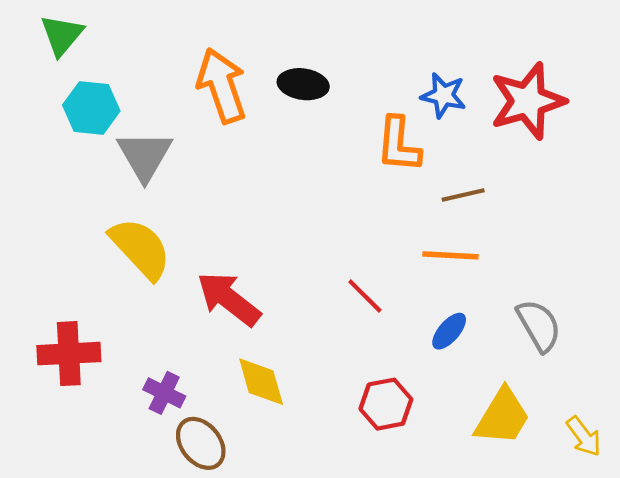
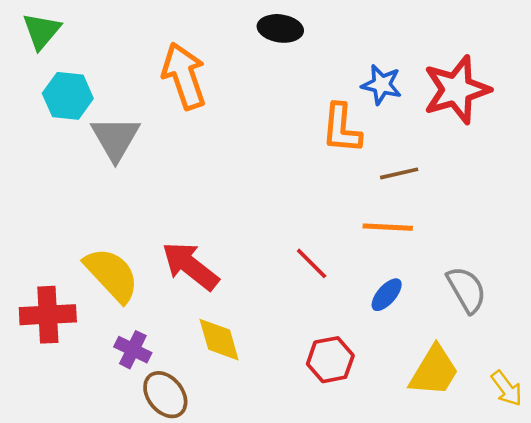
black ellipse: (303, 84) -> (280, 28), moved
yellow semicircle: (140, 248) -> (112, 275), moved

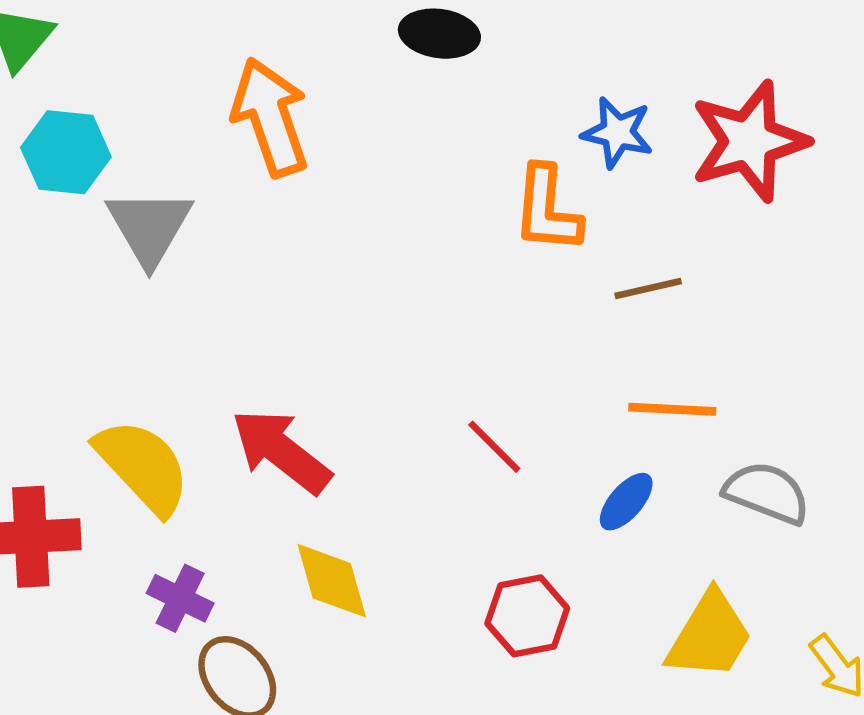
orange line: (388, 227) -> (672, 409), moved
gray semicircle: (467, 290) -> (767, 493), turned -39

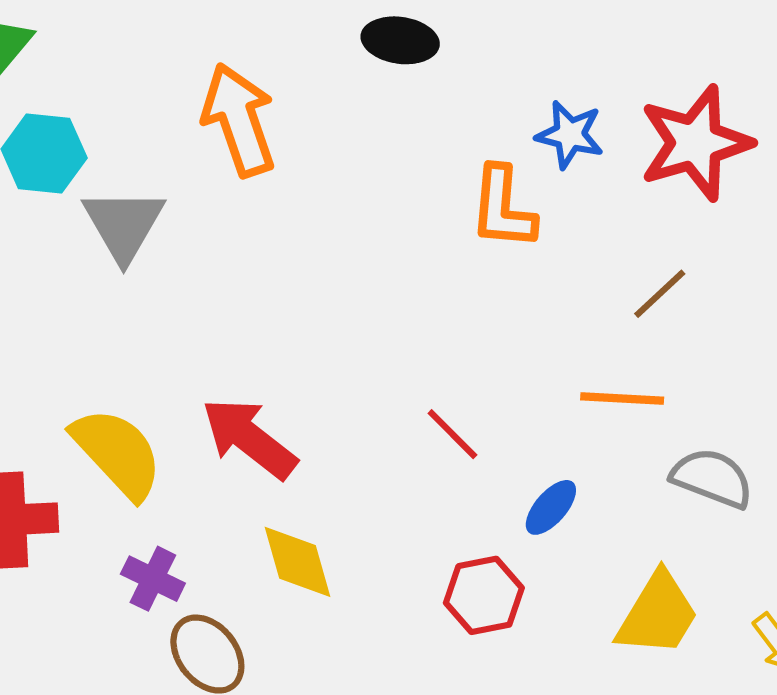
brown line: (648, 288) -> (660, 294), moved, turned -30
blue ellipse: (626, 502) -> (551, 507), moved

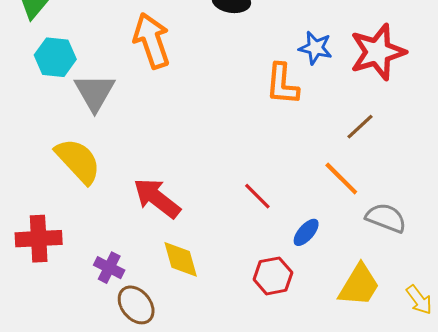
orange line: (622, 399) -> (341, 178), turned 42
yellow semicircle: (117, 453) -> (78, 161), moved

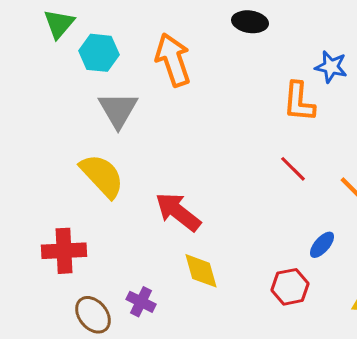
cyan hexagon: (55, 57) -> (99, 53), moved
red line: (257, 196) -> (293, 169), moved
purple cross: (109, 268) -> (141, 302), moved
brown ellipse: (136, 305) -> (93, 315), moved

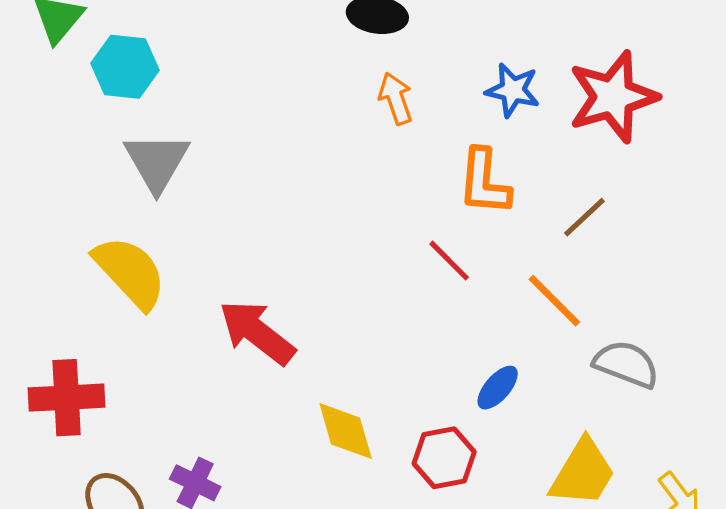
orange arrow: (173, 60) -> (396, 98), moved, size x0.6
orange L-shape: (299, 102) -> (484, 182), moved
yellow diamond: (201, 271) -> (346, 431), moved

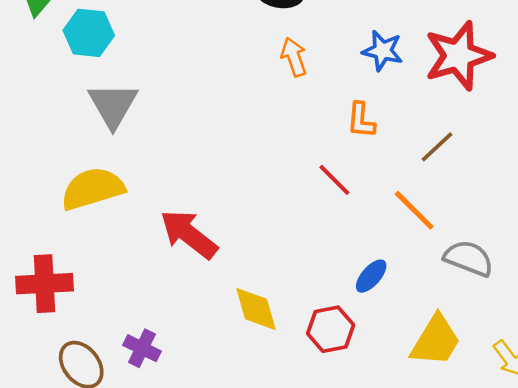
orange L-shape: (484, 182) -> (361, 120), size x0.7
yellow semicircle: (130, 272) -> (93, 189), turned -64

